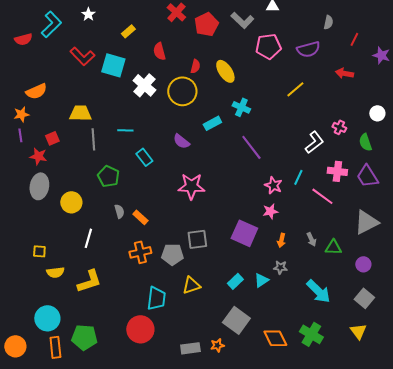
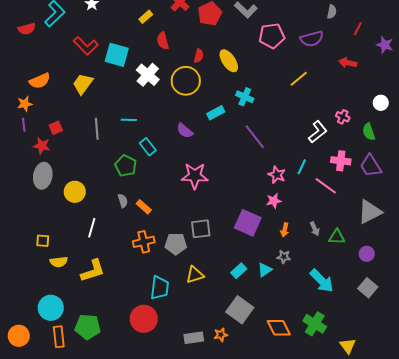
yellow rectangle: (128, 31) -> (146, 17), moved
yellow trapezoid: (80, 113) -> (83, 84), moved, turned -55
green pentagon: (108, 176) -> (126, 166), moved
yellow triangle: (358, 331) -> (348, 346), moved

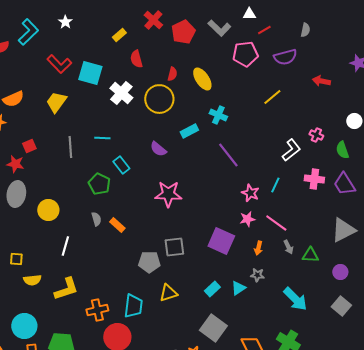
red line: (358, 29) -> (264, 30), moved, turned 32
pink line: (326, 186) -> (276, 223), moved
orange cross: (144, 242) -> (97, 310), moved

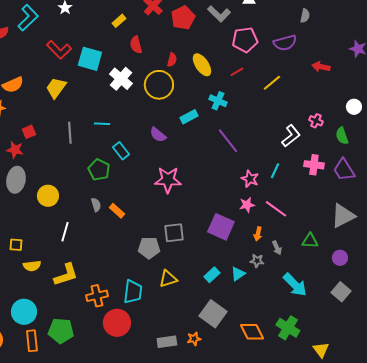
red line: (264, 30) -> (237, 72), moved
gray arrow: (288, 247) -> (277, 248), moved

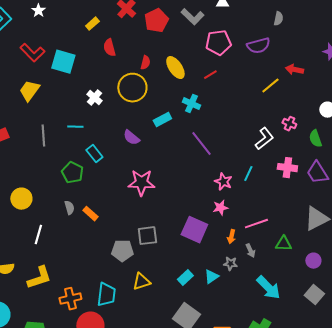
white cross: (121, 79) -> (94, 98), moved, size x0.7
yellow line: (272, 83) -> (270, 86), moved
pink line: (276, 209) -> (256, 224), moved, turned -55

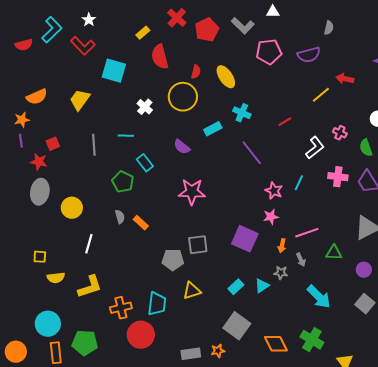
red semicircle: (109, 48) -> (160, 57), size x1.4
red L-shape: (32, 53) -> (83, 46), moved
red line: (210, 75) -> (285, 122), moved

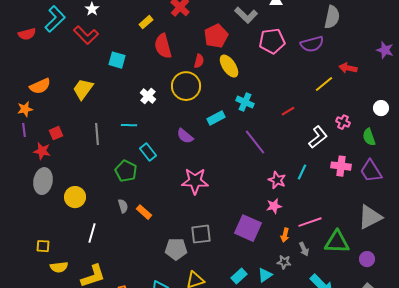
gray semicircle: (329, 28) -> (332, 17), size x1.6
red pentagon: (207, 30) -> (216, 36), moved
cyan square: (114, 71) -> (117, 60), size x0.7
green triangle: (334, 253) -> (337, 242), size x1.5

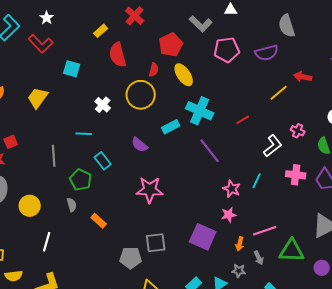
gray semicircle: (332, 17) -> (287, 26), turned 150
cyan cross: (245, 102) -> (200, 111), size x1.5
gray line: (97, 134) -> (54, 156), moved
gray semicircle: (123, 206) -> (72, 205), moved

